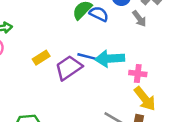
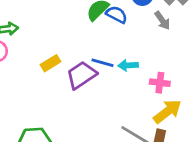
cyan arrow: (110, 59) -> (128, 65), size x0.6
yellow arrow: (145, 99) -> (167, 111), turned -90

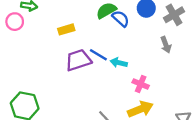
gray arrow: (162, 20) -> (166, 45), moved
yellow rectangle: (50, 63) -> (66, 29), moved

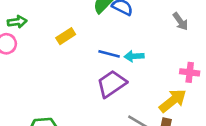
purple trapezoid: (78, 60) -> (112, 84), moved
pink cross: (141, 84) -> (190, 72), moved

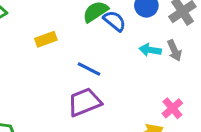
cyan arrow: (134, 56) -> (150, 50), moved
pink cross: (190, 72) -> (172, 108), turned 30

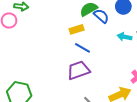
yellow rectangle: (46, 39) -> (77, 29), moved

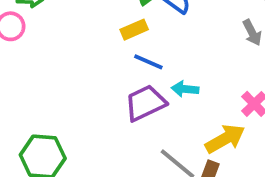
cyan arrow: (125, 37) -> (185, 89), moved

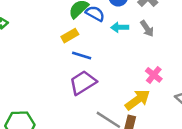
cyan arrow: (185, 89) -> (120, 27), moved

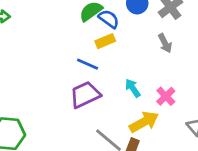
cyan arrow: (120, 27) -> (133, 88), moved, turned 49
yellow rectangle: (70, 36) -> (105, 41), moved

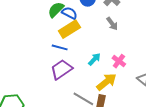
yellow rectangle: (105, 41) -> (69, 29), size x1.5
cyan arrow: (133, 88) -> (94, 59), turned 88

